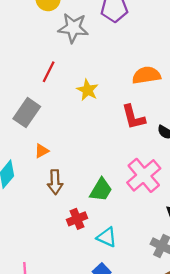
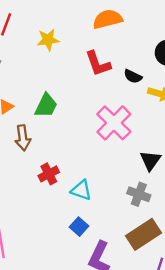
yellow star: (88, 90) -> (48, 40), turned -30
green trapezoid: (101, 190) -> (46, 106), moved

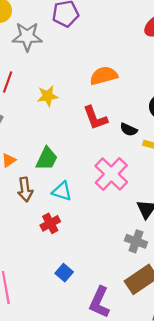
cyan triangle: (81, 190) -> (62, 191), moved
blue square: (79, 227) -> (64, 273), moved

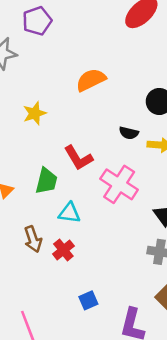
red L-shape: (95, 118) -> (78, 158), moved
brown arrow: (25, 190) -> (33, 239), moved
blue square: (64, 273) -> (88, 300), turned 36

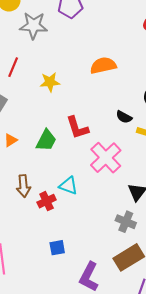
cyan triangle: (69, 213) -> (68, 186), moved

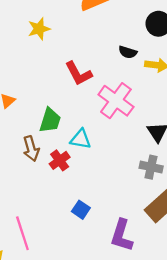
green trapezoid: (46, 140) -> (50, 120), moved
blue square: (57, 248) -> (81, 210), turned -35

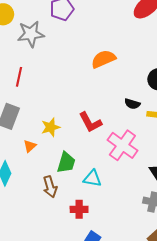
yellow star: (39, 29) -> (51, 127), moved
red cross: (60, 160) -> (79, 209), moved, turned 36

